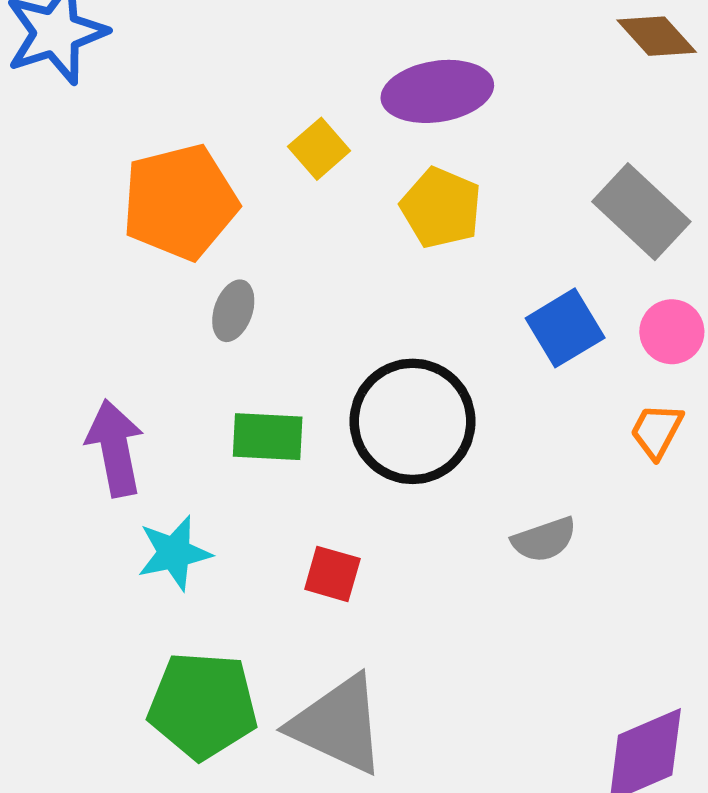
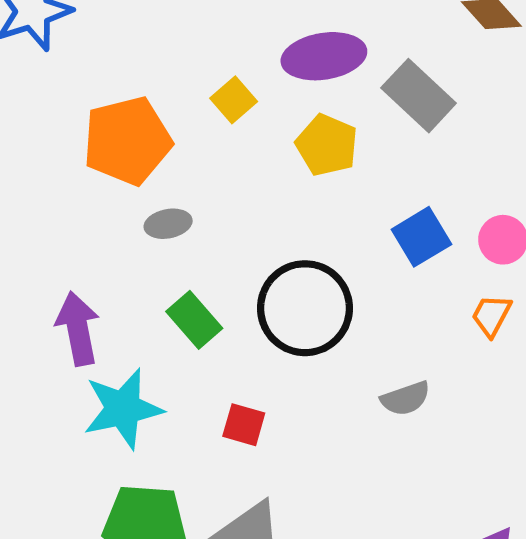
gray rectangle: (641, 212) -> (419, 96), moved
gray ellipse: (233, 311) -> (168, 224), turned 60
green rectangle: (268, 437) -> (194, 320), turned 46
cyan star: (174, 553) -> (123, 409), size x1.4

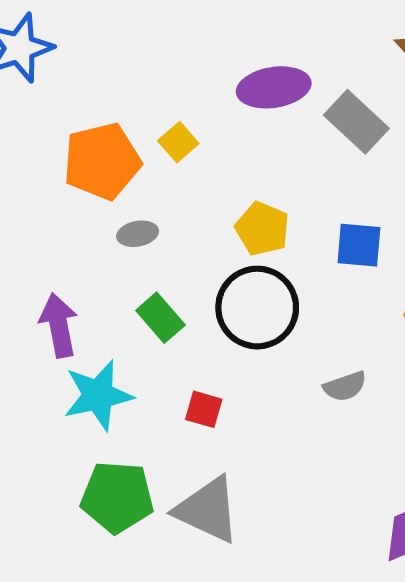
yellow square: (234, 100) -> (178, 142), moved
yellow pentagon: (327, 145) -> (262, 229), moved
blue square: (421, 237) -> (359, 245), turned 36

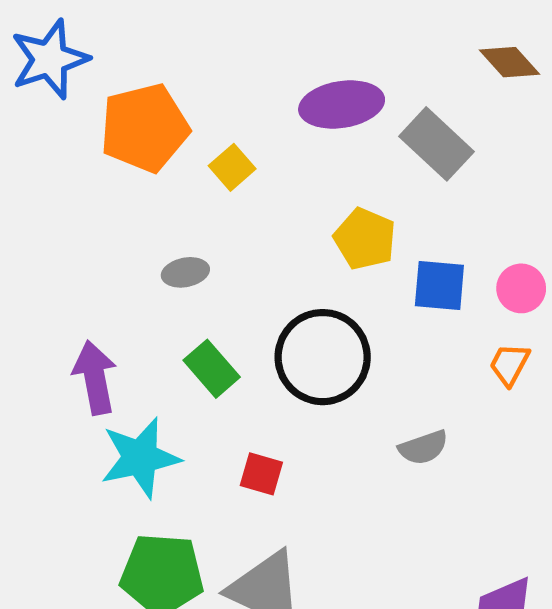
orange pentagon: (102, 161) -> (145, 128), moved
yellow pentagon: (262, 229) -> (365, 239), moved

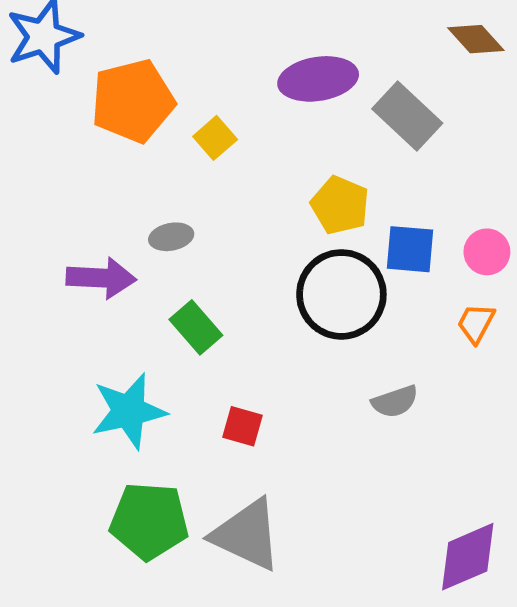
black circle: (323, 357) -> (341, 294), moved
purple arrow: (95, 377) -> (101, 278), moved, turned 104

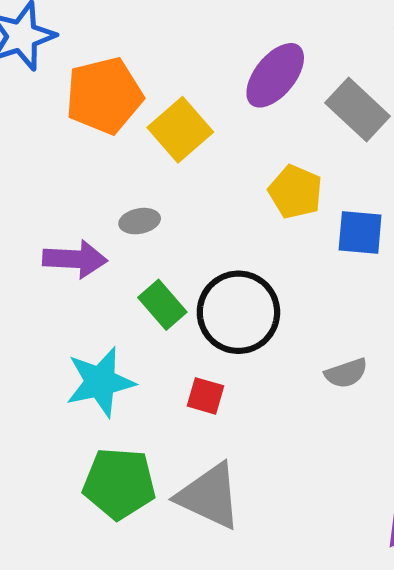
purple ellipse: (318, 79) -> (275, 75), turned -42
yellow square: (215, 138) -> (180, 130), size x1.6
black circle: (341, 294) -> (238, 312), moved

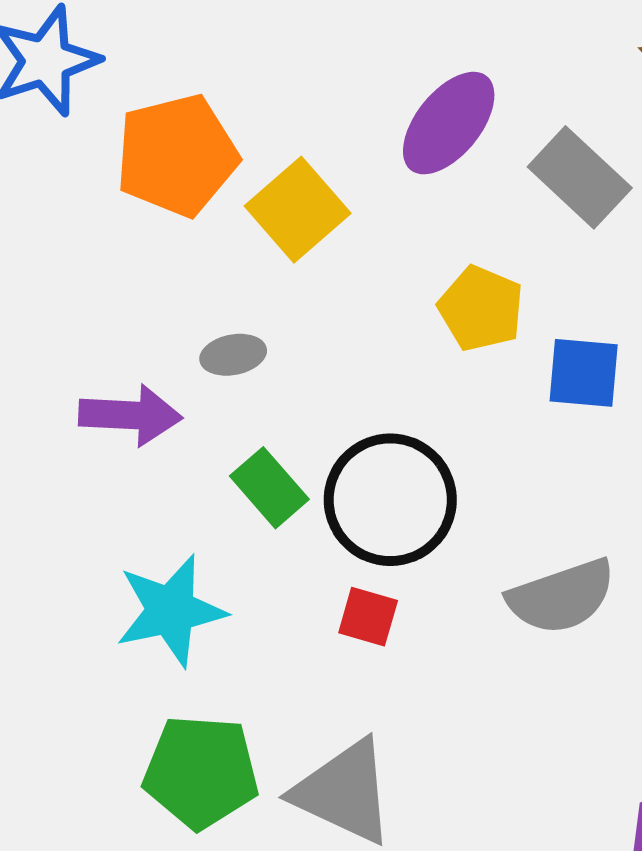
gray semicircle: (346, 373) -> (562, 596), size x1.6
red square: (205, 396) -> (368, 617), moved

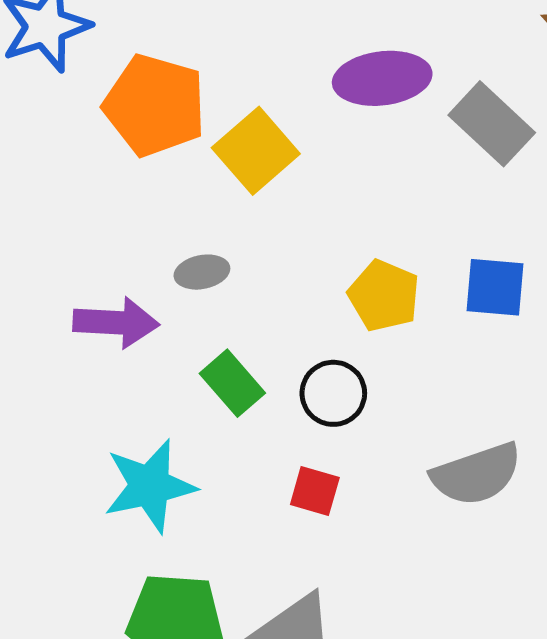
purple ellipse: (449, 123) -> (382, 78), turned 44
orange pentagon: (177, 155) -> (155, 105), turned 30
yellow pentagon: (481, 308) -> (384, 296), moved
black circle: (390, 500) -> (333, 393), size x0.6

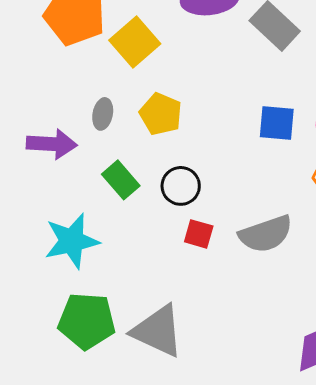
gray ellipse: (202, 272) -> (103, 114), turned -68
yellow pentagon: (384, 296) -> (161, 114), moved
red square: (315, 491) -> (199, 234), moved

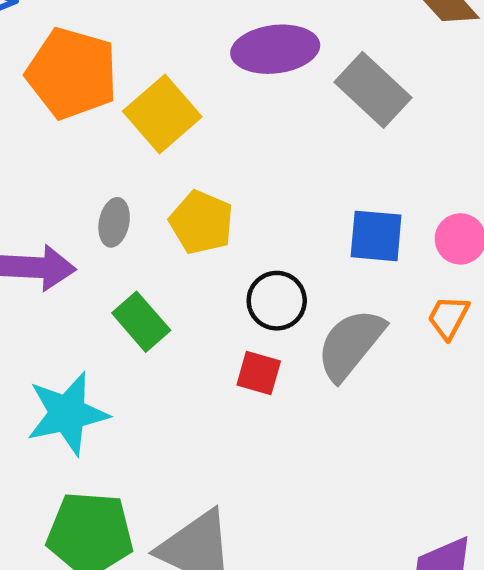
black circle: (181, 186) -> (277, 301), moved
red square: (199, 234) -> (259, 373), moved
gray semicircle: (266, 234) -> (350, 344), moved, turned 148

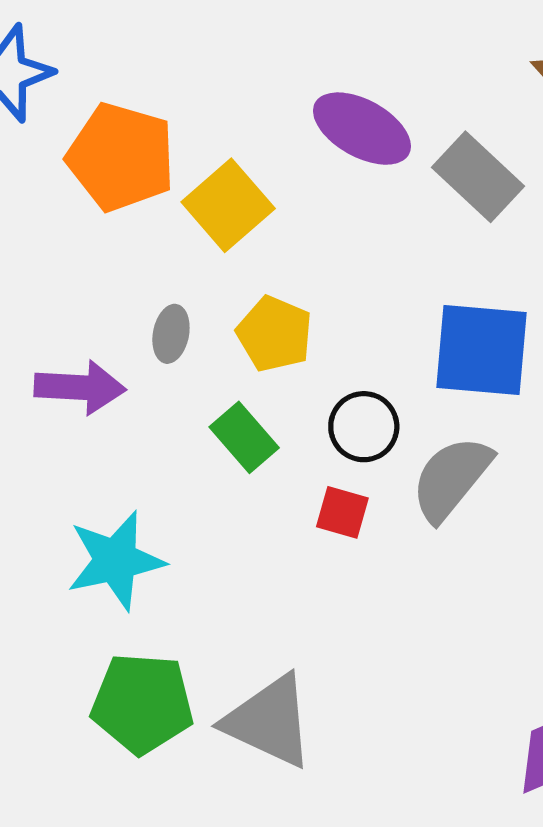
purple ellipse: (275, 49) -> (362, 129), turned 36
blue square: (376, 236) -> (482, 350), size x1.5
green rectangle: (141, 322) -> (244, 437), moved

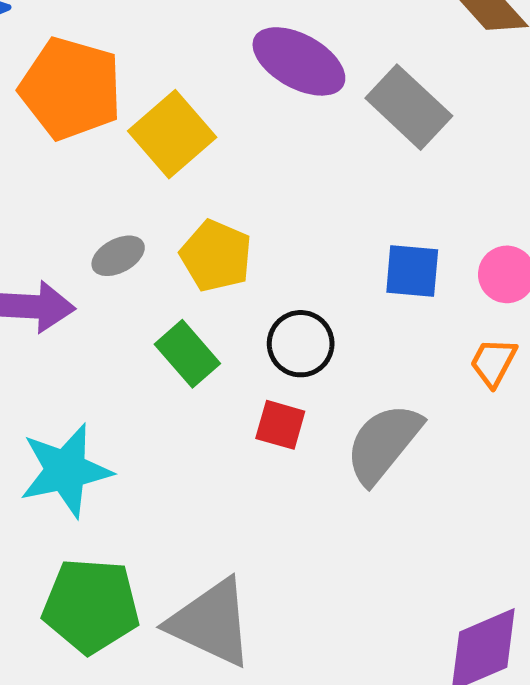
gray ellipse: (171, 334) -> (118, 256), turned 51
blue square: (482, 350) -> (412, 271), size x0.6
gray semicircle: (451, 478) -> (383, 443), moved

